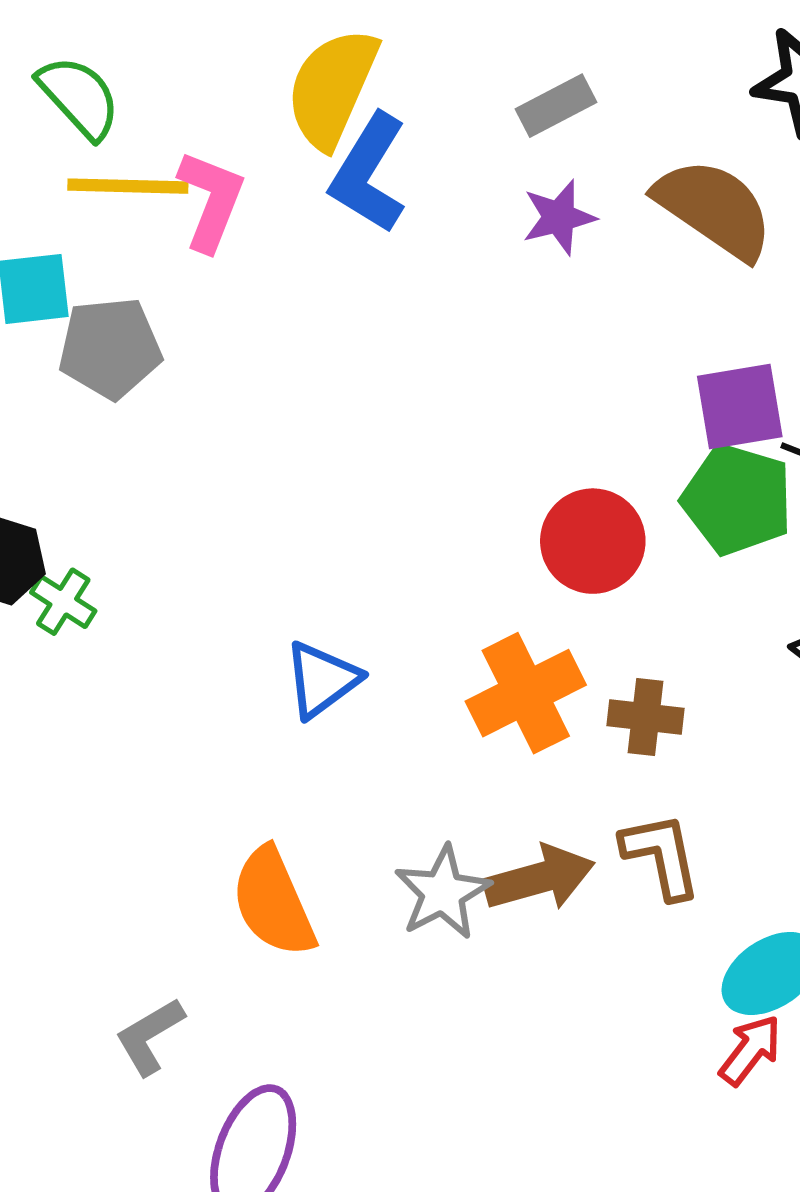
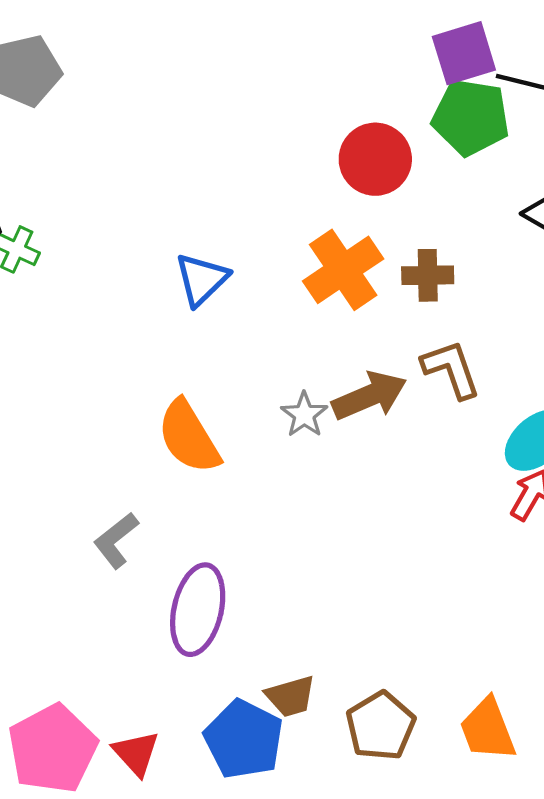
gray star: (443, 893) -> (304, 415), size x0.7

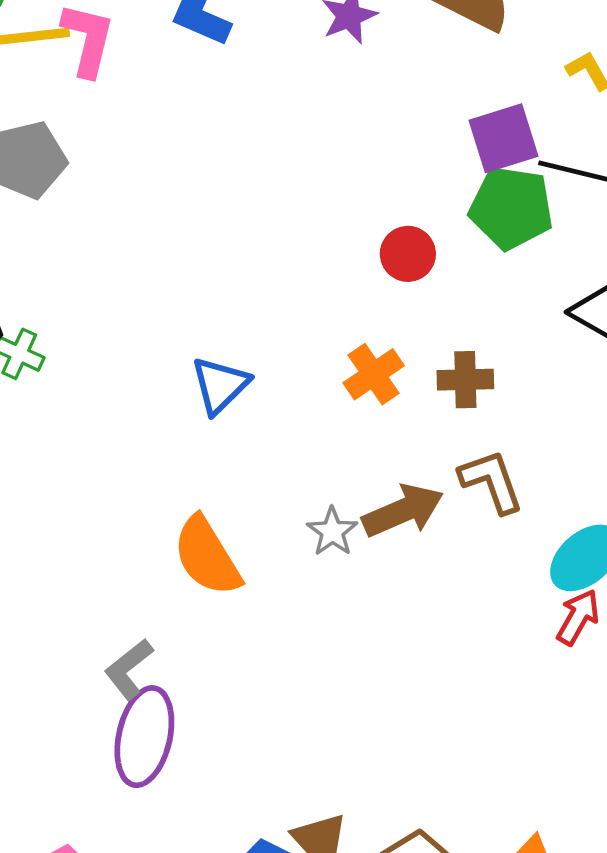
red circle: (375, 159) -> (408, 254), size x0.7
orange cross: (343, 270) -> (374, 374), size x0.7
purple ellipse: (198, 610) -> (144, 737), moved

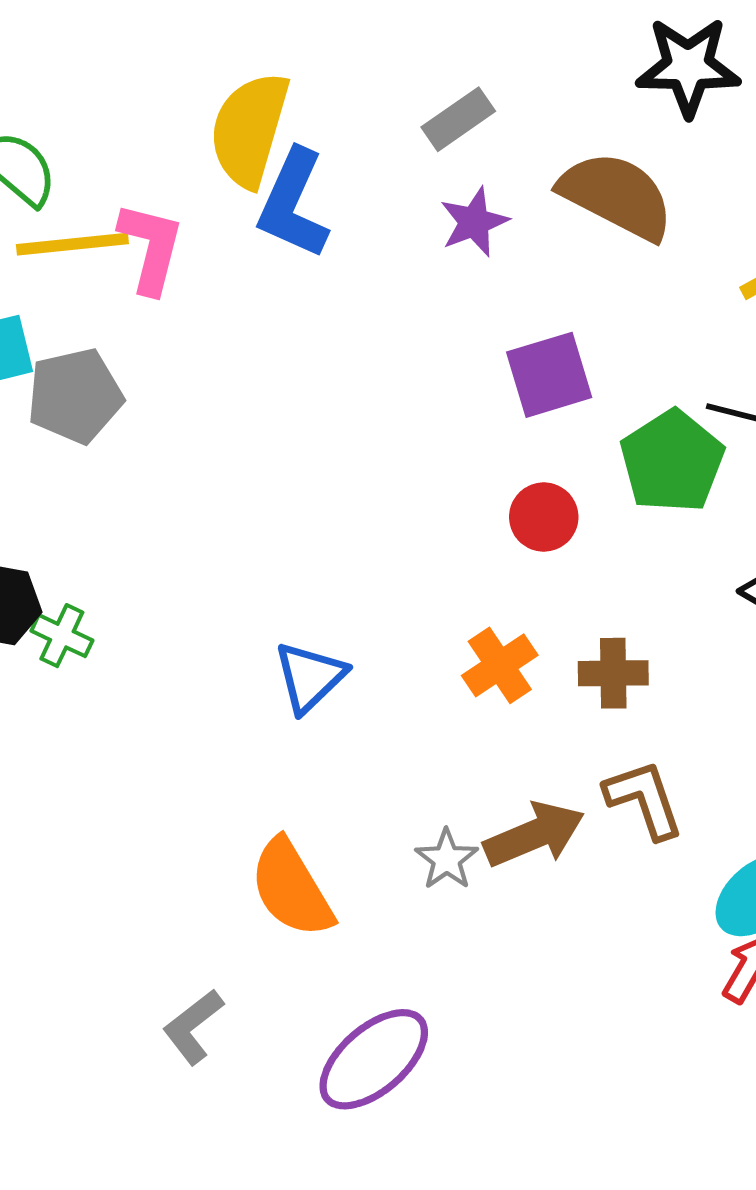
purple square: (503, 138) -> (549, 375), moved
green pentagon: (511, 208) -> (672, 461), turned 30
purple ellipse: (144, 737) -> (374, 1059), moved, turned 36

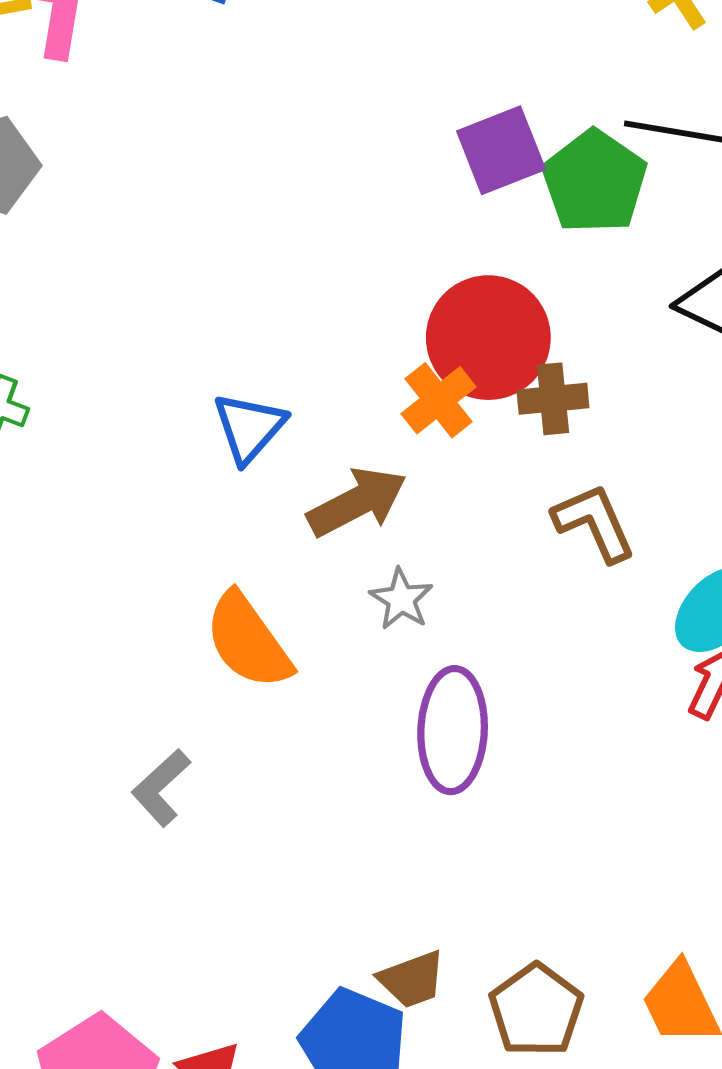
purple square: (549, 375) -> (501, 150), moved
red circle: (544, 517) -> (488, 338), moved, size x1.8
brown arrow: (534, 835) -> (357, 502), moved
purple ellipse: (374, 1059) -> (453, 730), moved, turned -42

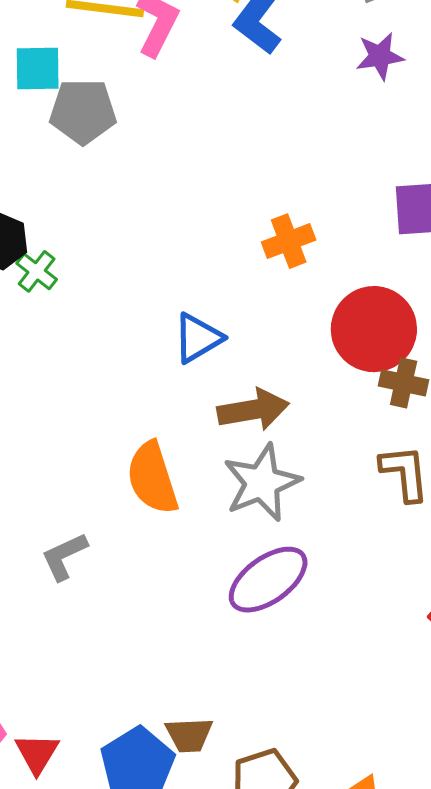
orange cross: (439, 400) -> (289, 241), moved
gray star: (401, 599) -> (262, 483), size x1.8
purple ellipse: (453, 730) -> (268, 580), turned 34

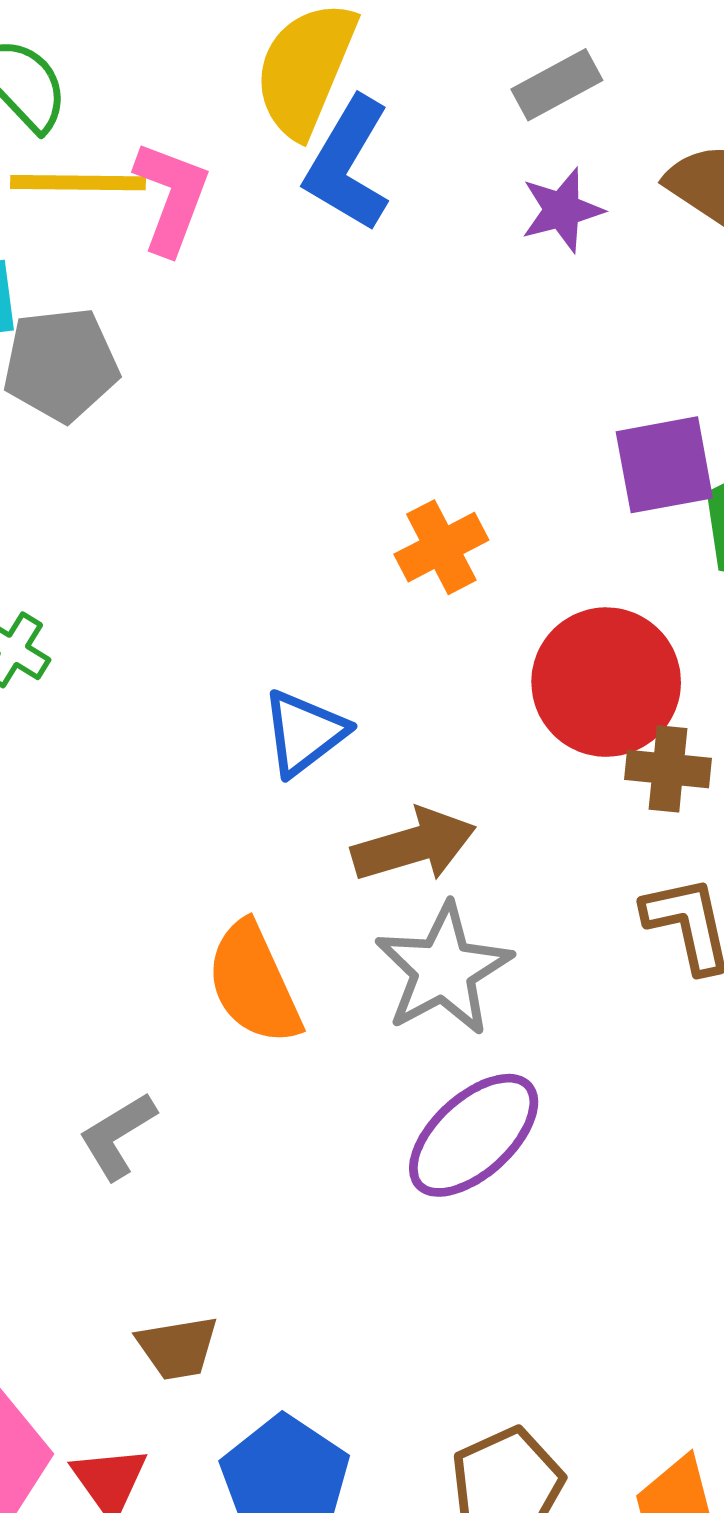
brown trapezoid: (189, 735) -> (178, 1348), moved

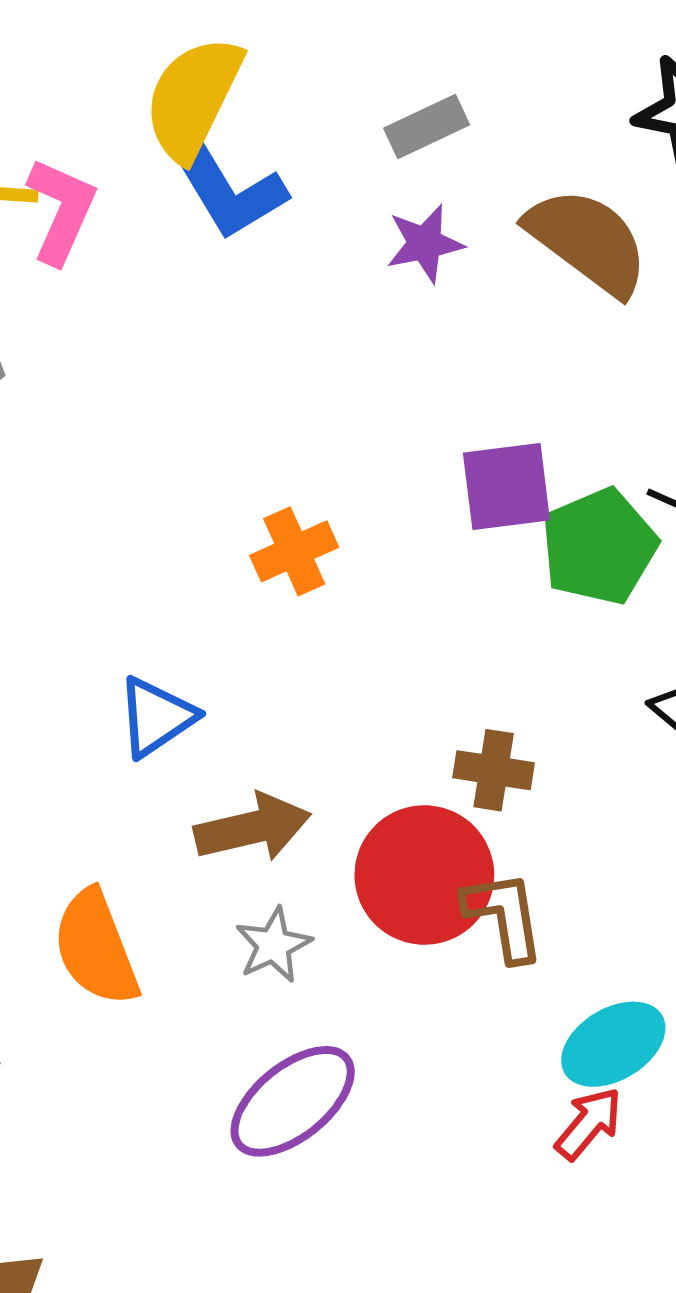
blue L-shape: (348, 164) -> (228, 189), turned -65
red circle: (606, 682) -> (424, 875), moved
gray star: (443, 969) -> (273, 945), size x0.6

